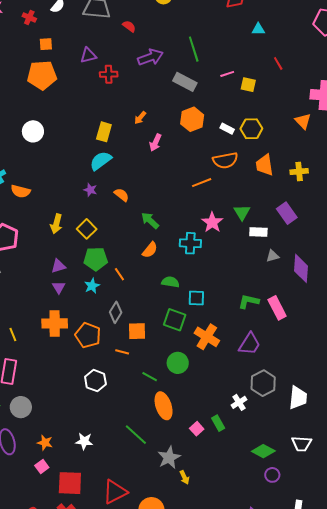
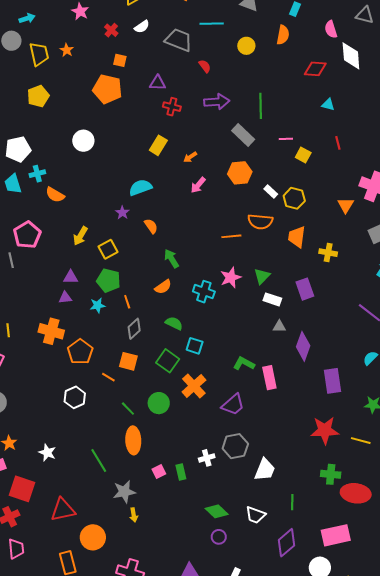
yellow rectangle: (104, 132) -> (158, 145), moved
purple triangle: (59, 287) -> (65, 298), turned 40
gray diamond: (116, 312) -> (134, 329), moved

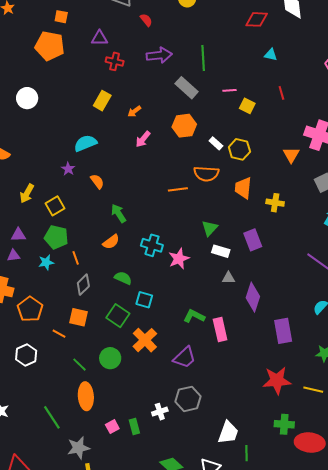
pink star: (231, 278) -> (179, 259), moved
white trapezoid: (265, 470) -> (228, 433), moved

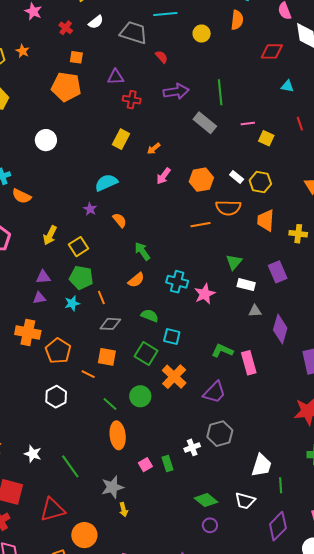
orange hexagon: (184, 126) -> (201, 180), moved
gray diamond: (83, 285) -> (110, 324), turned 50
green line: (52, 417) -> (70, 466), moved

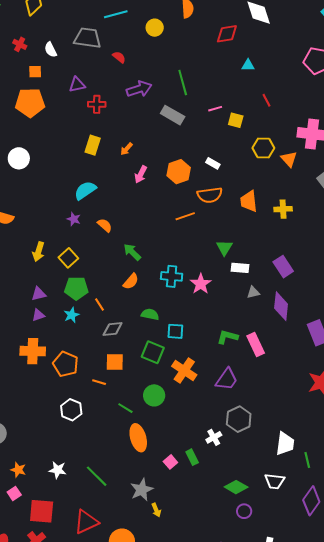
white semicircle: (96, 22) -> (51, 50), moved, turned 112
yellow hexagon: (260, 182) -> (263, 148), moved
purple rectangle: (278, 272) -> (283, 267), moved

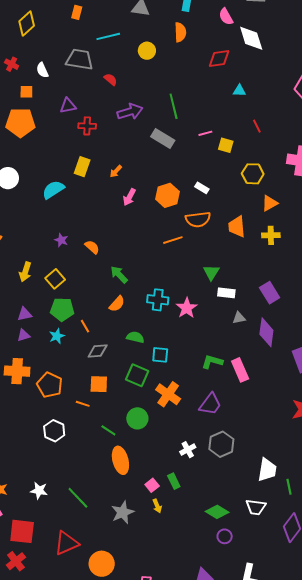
orange triangle: (289, 159) -> (270, 203), moved, turned 42
cyan semicircle: (85, 190) -> (53, 190), moved
white cross: (214, 437) -> (188, 450), moved
yellow arrow: (156, 510) -> (157, 506), moved

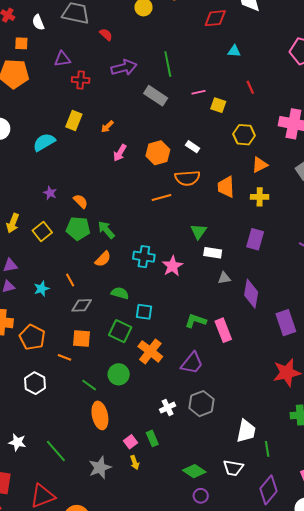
purple rectangle: (270, 293) -> (255, 239), moved, turned 45
green pentagon: (62, 309) -> (78, 228), moved

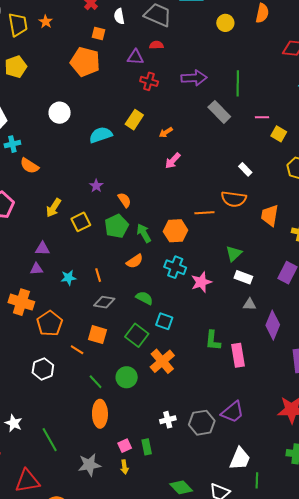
red semicircle: (106, 34) -> (156, 45), moved, turned -56
orange hexagon: (158, 153) -> (175, 231), moved
green pentagon: (78, 228) -> (117, 226), turned 30
green L-shape: (196, 321) -> (213, 340), turned -115
purple trapezoid: (192, 363) -> (233, 412), moved

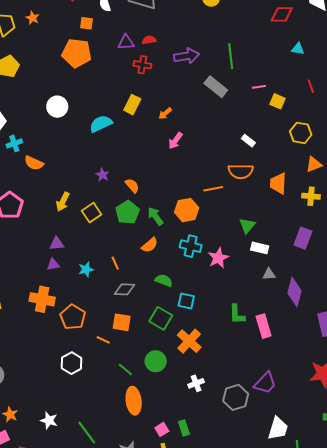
red semicircle: (156, 45) -> (149, 40), moved
white cross: (168, 420) -> (196, 383), moved

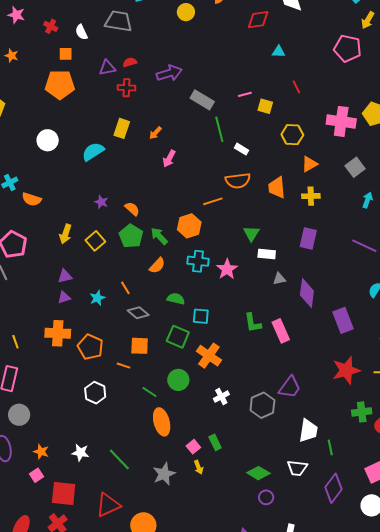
green line: (231, 56) -> (219, 129), moved
gray diamond: (124, 289) -> (138, 313), turned 45

